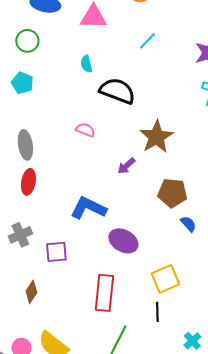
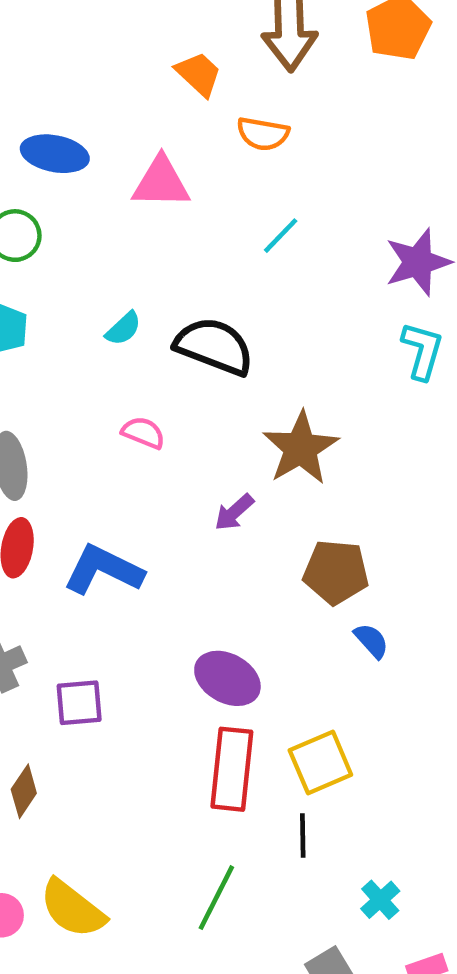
cyan semicircle: (86, 64) -> (123, 329), moved, turned -120
blue L-shape: (88, 208) -> (103, 570), moved
red rectangle: (104, 293) -> (232, 769), moved

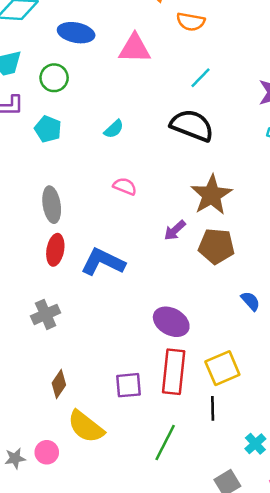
black semicircle: (214, 346) -> (192, 125), moved
brown pentagon: (336, 572) -> (216, 246), moved
purple square: (79, 703) -> (128, 385), moved
yellow semicircle: (72, 909) -> (86, 427), moved

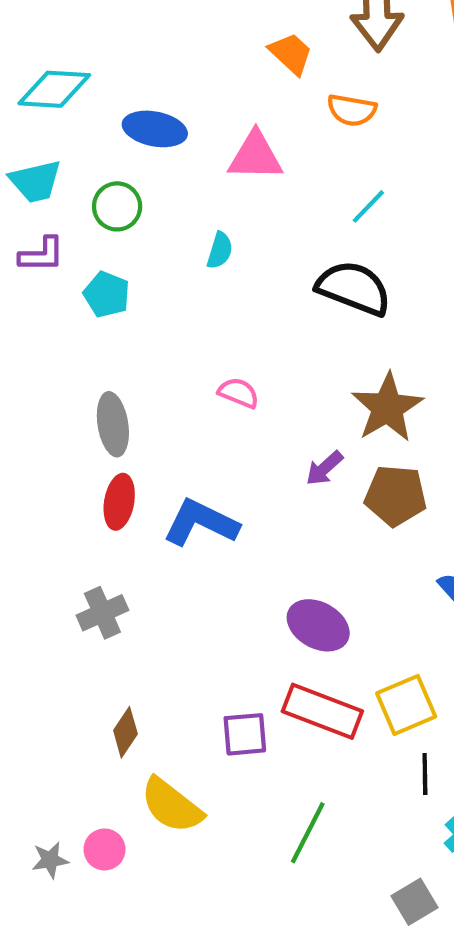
cyan semicircle: (114, 129) -> (220, 250), moved, turned -30
red rectangle: (174, 372) -> (322, 711), turned -75
black line: (213, 408) -> (425, 774), moved

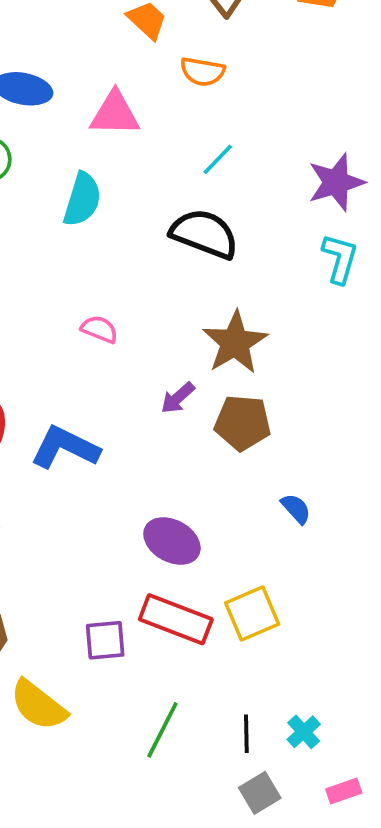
cyan semicircle: (220, 250) -> (82, 199), size x1.6
black line: (425, 774) -> (246, 734), moved

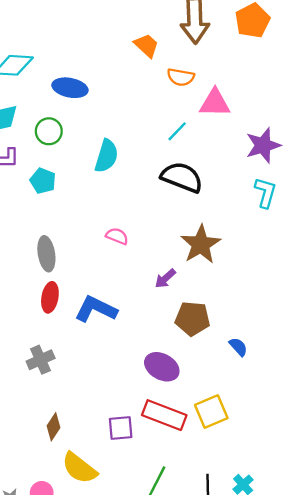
pink triangle: (115, 114) -> (215, 103), moved
cyan line: (218, 159) -> (177, 131), moved
brown pentagon: (243, 423) -> (192, 319), moved

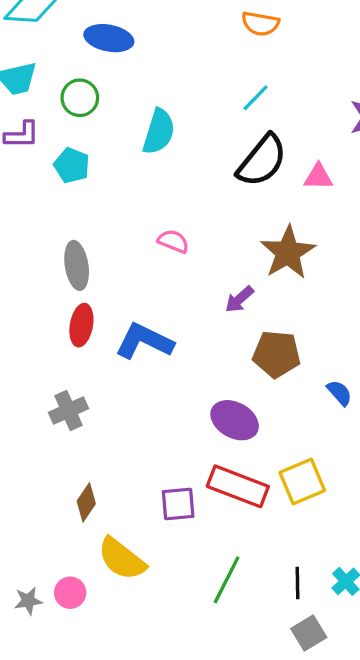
pink triangle: (215, 103) -> (318, 177), moved, size x0.7
black semicircle: (182, 177) -> (262, 161), turned 108

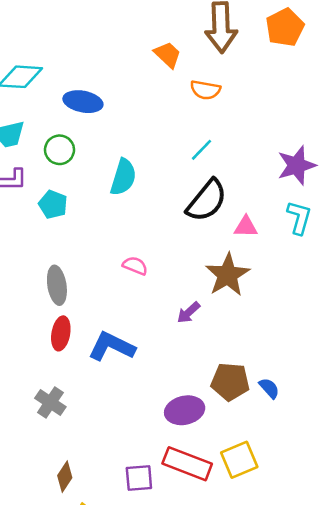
pink triangle: (318, 177) -> (246, 227), moved
brown pentagon: (277, 354) -> (230, 382), moved
gray cross: (69, 411) -> (50, 402), turned -32
purple ellipse: (235, 420) -> (185, 410), turned -42

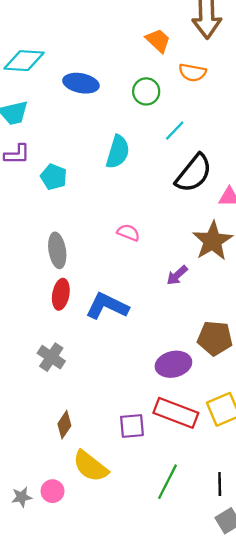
green circle: (60, 150) -> (146, 91), moved
cyan line: (201, 150) -> (175, 131), moved

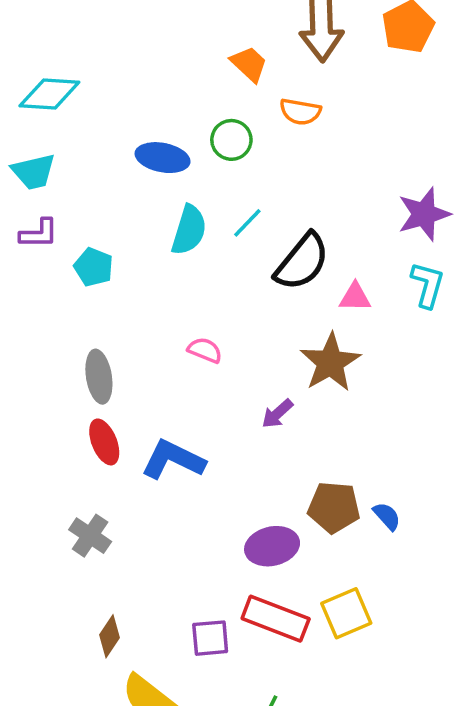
blue ellipse: (81, 83) -> (163, 158), moved
cyan line: (175, 131) -> (247, 223), moved
red ellipse: (61, 294) -> (104, 442), turned -32

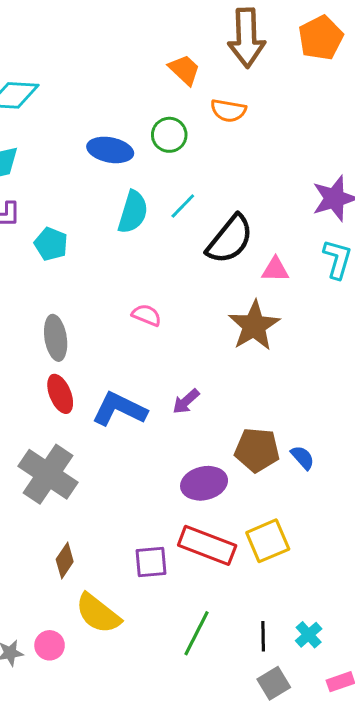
purple arrow: (277, 414) -> (186, 401), moved
gray cross: (90, 536) -> (48, 474), size x1.6

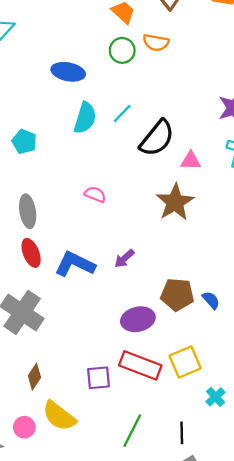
green circle: (169, 135) -> (122, 50), moved
cyan cross: (309, 635) -> (215, 397), moved
pink circle: (50, 645) -> (24, 427), moved

